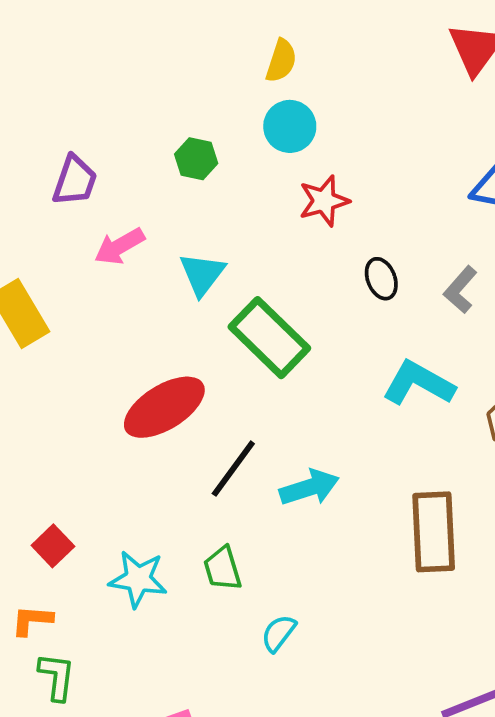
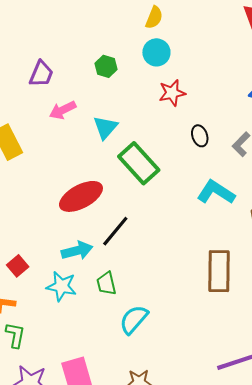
cyan arrow: (309, 488) -> (77, 251), moved
cyan semicircle: (279, 633) -> (134, 319), size x1.5

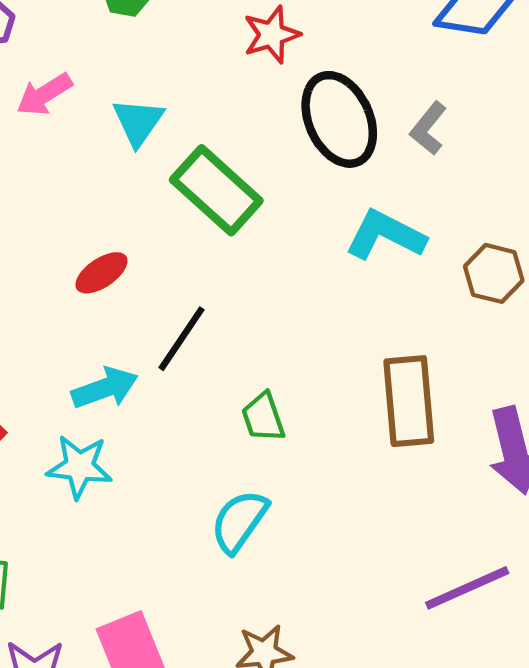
black ellipse: (200, 136) -> (339, 119), size x2.0
red ellipse: (81, 196) -> (101, 273), size x0.6
green trapezoid: (106, 284) -> (263, 417), moved

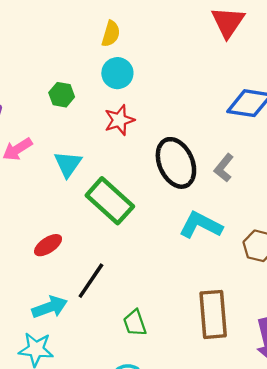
red star: (272, 35) -> (119, 120), moved

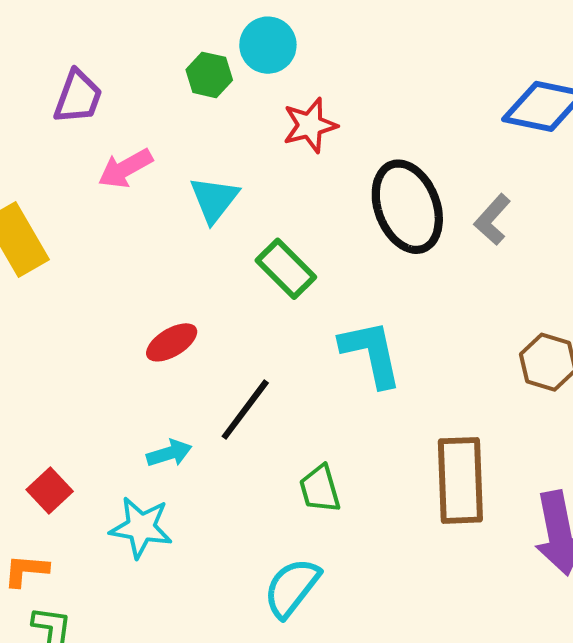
cyan circle: (117, 73) -> (268, 45), moved
green rectangle: (110, 201) -> (286, 269), size x0.7
cyan L-shape: (201, 225) -> (371, 353), moved, turned 48
cyan arrow: (50, 307) -> (169, 453), size x0.7

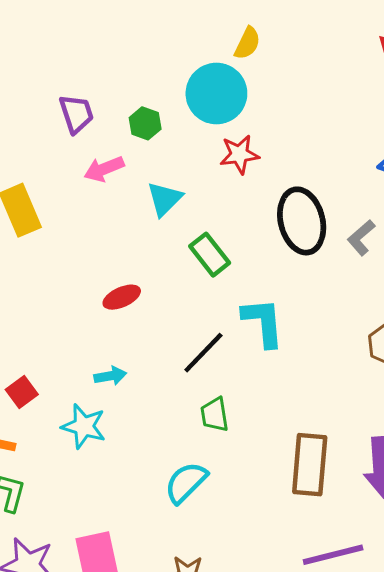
cyan circle: (268, 45) -> (216, 94), size x1.5
green hexagon: (209, 75) -> (145, 123), moved
purple trapezoid: (78, 97) -> (76, 114), turned -45
black line: (245, 410) -> (203, 353), moved
brown rectangle: (460, 480) -> (310, 465), moved

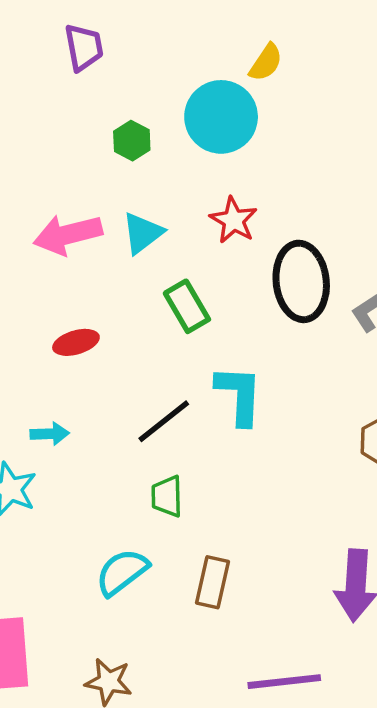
purple trapezoid: (76, 114) -> (84, 47), moved
red star: (239, 154) -> (234, 220), moved, turned 30
pink arrow: (104, 169) -> (68, 234), moved, size x1.4
brown rectangle: (310, 465) -> (212, 582), moved, size x0.7

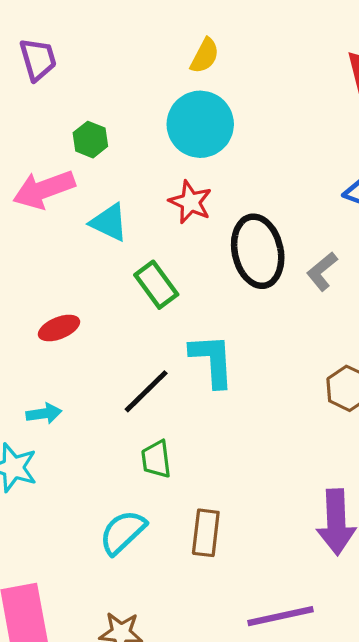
cyan circle: (221, 117) -> (200, 124), moved
cyan triangle: (143, 233) -> (109, 222), turned -51
pink arrow: (68, 234) -> (44, 189), moved

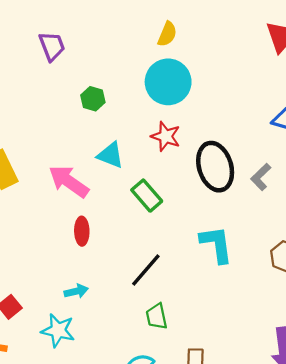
pink arrow: (44, 189) -> (69, 181), moved, turned 60
red ellipse: (59, 328) -> (82, 231), turned -64
cyan L-shape: (212, 360) -> (216, 244), moved

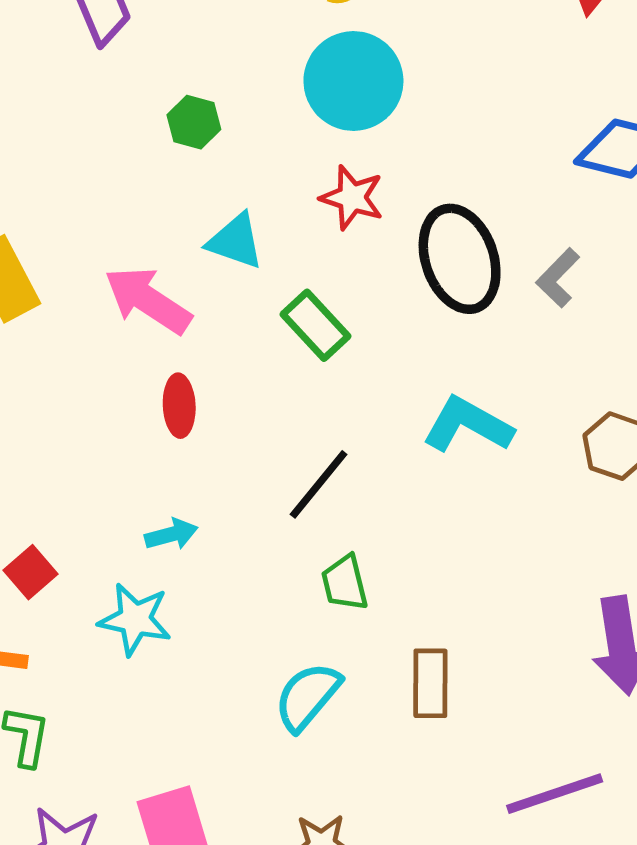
cyan L-shape: (216, 244) -> (468, 425), turned -51

